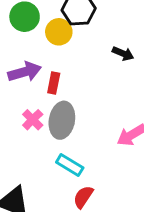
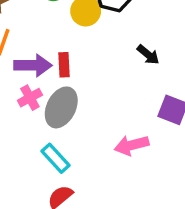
purple arrow: (25, 72) -> (33, 65), moved
red rectangle: (54, 83) -> (64, 65), turned -30

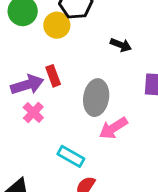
gray ellipse: (61, 107) -> (96, 98), moved
pink arrow: (131, 145) -> (113, 128), moved

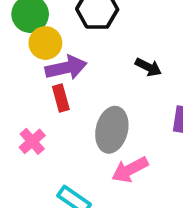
yellow circle: (57, 25) -> (45, 43), moved
purple arrow: (27, 85) -> (66, 68), moved

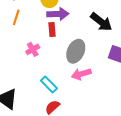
black arrow: (148, 67) -> (101, 22), size x1.6

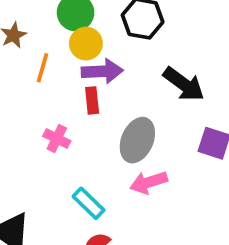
orange line: (16, 17) -> (42, 68), moved
pink cross: (33, 49) -> (57, 139), turned -32

